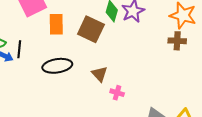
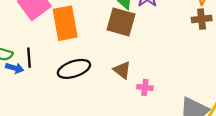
orange rectangle: (56, 24) -> (65, 23), size x1.4
brown square: (91, 29) -> (121, 22), moved

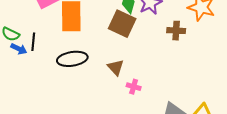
brown cross: (202, 19) -> (176, 31), moved

